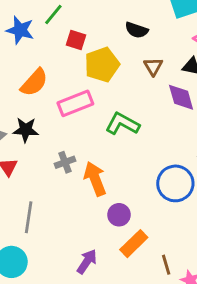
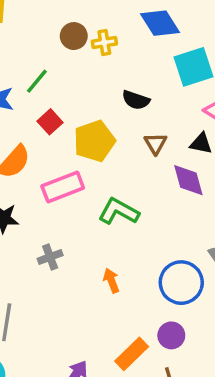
red square: (76, 40) -> (50, 122), moved, turned 30
orange arrow: (95, 179) -> (111, 281), moved, size x0.6
purple circle: (119, 215) -> (171, 335), moved

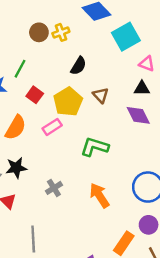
black semicircle: (136, 100) -> (78, 66), moved, turned -66
brown triangle: (155, 143) -> (101, 95), moved
pink rectangle: (63, 187) -> (52, 127), moved, size x0.7
orange arrow: (111, 281) -> (99, 195), size x1.5

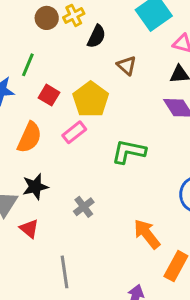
black semicircle: (78, 66) -> (97, 36), moved
brown triangle: (101, 95) -> (127, 65), moved
orange arrow: (99, 195) -> (147, 234), moved

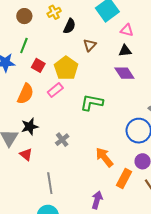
brown circle: (47, 18) -> (24, 16), moved
brown triangle: (127, 65) -> (90, 45), turned 32

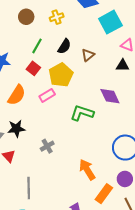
black semicircle: (69, 26) -> (64, 46), moved
green line: (24, 45) -> (37, 46), moved
purple diamond: (124, 73) -> (110, 96), moved

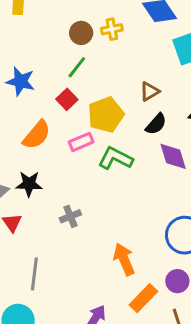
brown circle: (26, 17) -> (81, 33), moved
black semicircle: (64, 46) -> (156, 124), moved
green L-shape: (82, 113) -> (115, 158), moved

